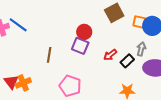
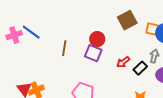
brown line: (49, 55) -> (64, 48), moved

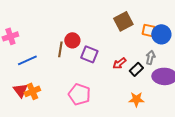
blue line: (31, 32) -> (27, 60), moved, turned -60
red circle: (97, 39) -> (72, 40), moved

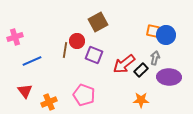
brown square: (123, 21) -> (98, 22), moved
red arrow: (119, 63) -> (124, 64), size x1.6
orange cross: (32, 91) -> (49, 102), moved

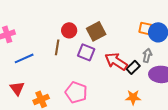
brown square: (98, 22) -> (96, 31), moved
red circle: (77, 41) -> (69, 30), moved
red arrow: (124, 64) -> (116, 61), turned 70

